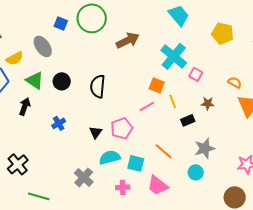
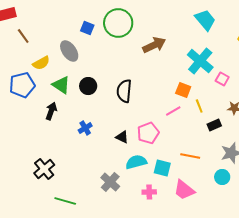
black triangle: (96, 132) -> (122, 137), turned -40
orange line: (164, 151) -> (190, 156), turned -30

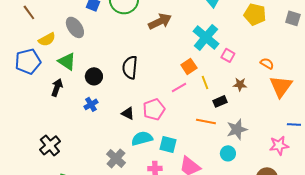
black circle: (88, 86) -> (94, 76), moved
orange square: (183, 90) -> (189, 66), turned 35
orange line: (190, 156) -> (206, 121), moved

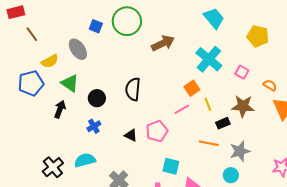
pink square: (228, 55) -> (242, 72), moved
brown star: (240, 84) -> (243, 106), size x1.6
cyan semicircle: (142, 138) -> (85, 160), moved

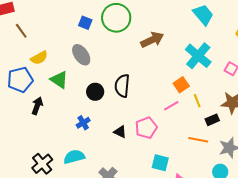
gray ellipse: (78, 49) -> (81, 55), moved
black circle: (97, 98) -> (95, 92), moved
black arrow: (60, 109) -> (37, 106), moved

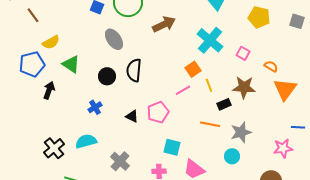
gray ellipse: (81, 55) -> (114, 39), moved

